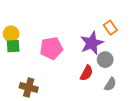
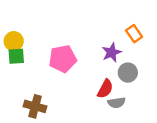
purple star: (92, 43) -> (112, 52), size x0.7
gray semicircle: (110, 84) -> (117, 103), moved, turned 48

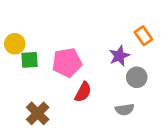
green square: (16, 56) -> (29, 60), moved
red semicircle: (105, 89) -> (83, 92), moved
brown cross: (35, 106) -> (38, 113), turned 30

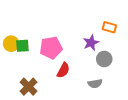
orange rectangle: (143, 36) -> (109, 27), turned -40
yellow circle: (15, 44) -> (11, 44), moved

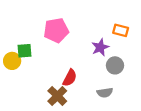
yellow circle: (11, 44) -> (12, 61), moved
pink pentagon: (51, 48) -> (56, 30), moved
brown cross: (29, 87) -> (57, 96), moved

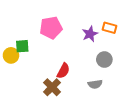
purple star: (100, 47) -> (90, 34), moved

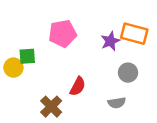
orange rectangle: (109, 28) -> (134, 34), size x1.5
brown cross: (52, 87) -> (51, 107), moved

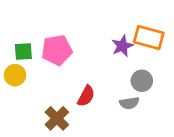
pink pentagon: (63, 34) -> (57, 50), moved
green square: (27, 56) -> (23, 51), moved
gray semicircle: (117, 103) -> (129, 103), moved

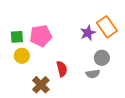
orange rectangle: (149, 38) -> (107, 27), turned 40
yellow circle: (15, 75) -> (22, 56), moved
red semicircle: (86, 96) -> (62, 69), turned -42

